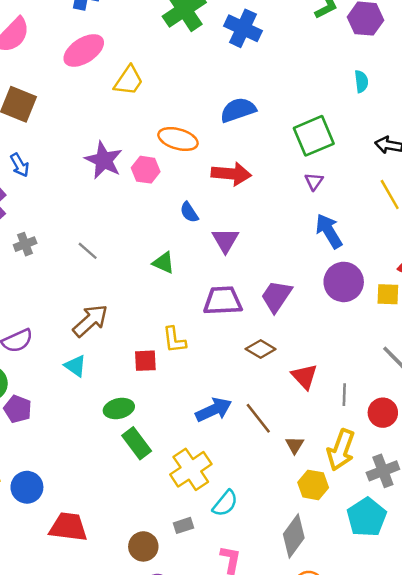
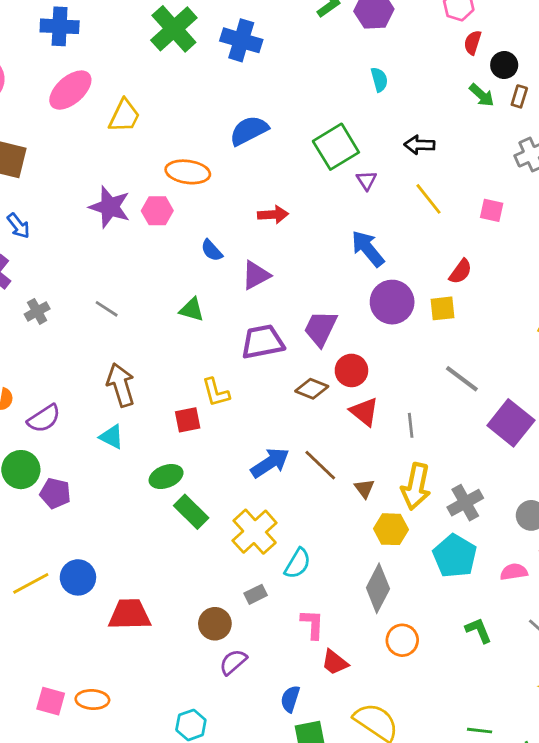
red arrow: (231, 174) -> (273, 215), moved, size x0.7
purple triangle: (314, 181) -> (366, 180), moved
purple triangle: (225, 240) -> (256, 275), turned 40
brown arrow: (90, 321) -> (121, 385), turned -57
red circle: (383, 413) -> (351, 370), moved

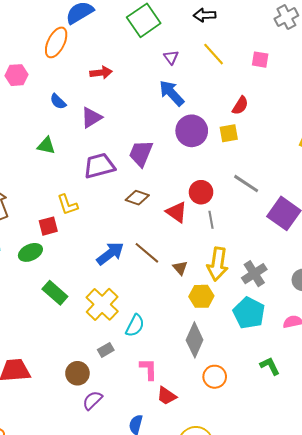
orange ellipse: (188, 172) -> (56, 42), moved, turned -68
purple triangle: (366, 180) -> (171, 57), moved
red circle: (351, 370) -> (201, 192), moved
green ellipse: (166, 477) -> (30, 252), moved

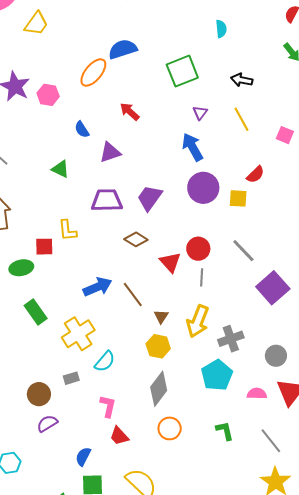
red arrow: (101, 73) -> (130, 112), turned -145
yellow hexagon: (201, 296) -> (158, 346), moved

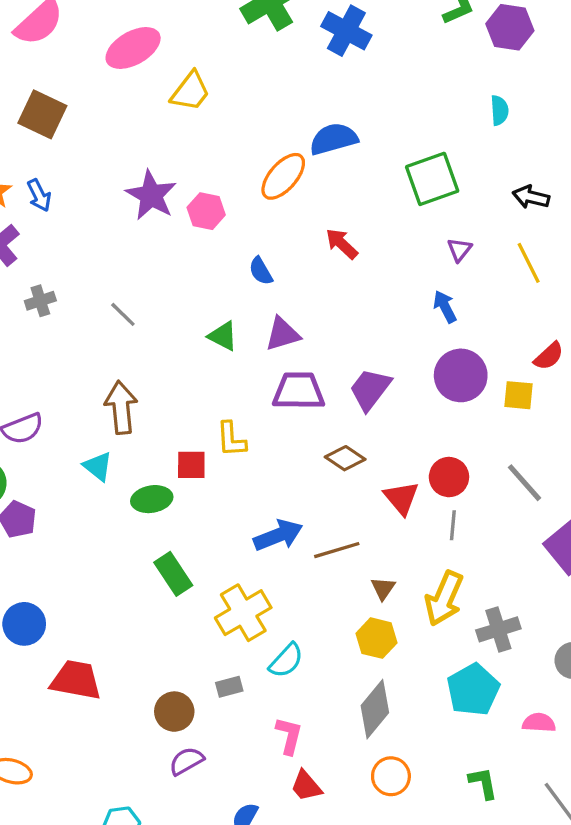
blue arrow: (192, 147) -> (445, 307), size x0.7
purple triangle: (110, 152) -> (283, 334), moved
brown line: (133, 295) -> (337, 550), turned -72

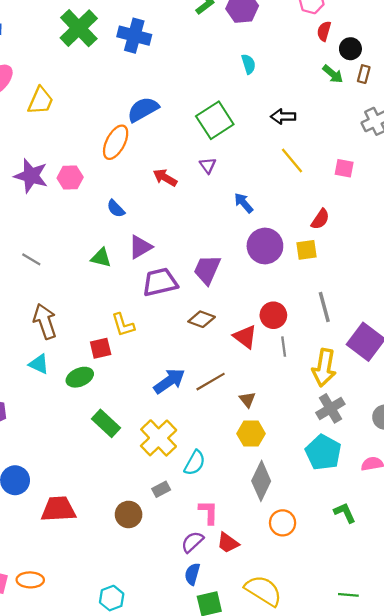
purple triangle: (459, 250) -> (208, 165), moved
gray line: (524, 483) -> (324, 307), turned 40
yellow arrow: (444, 598) -> (324, 368), moved
purple semicircle: (186, 761) -> (192, 542), moved

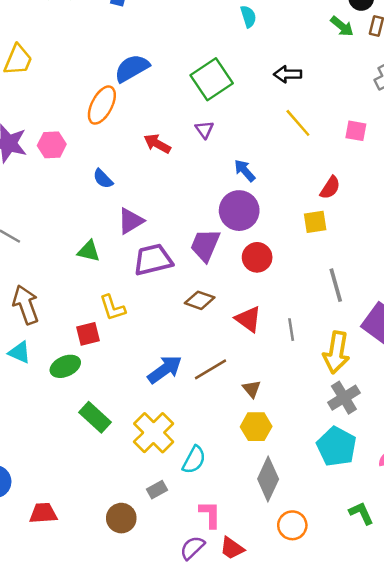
purple circle: (265, 246) -> (239, 211), moved
green triangle: (101, 258) -> (89, 251), moved
red circle: (273, 315) -> (257, 257), moved
red trapezoid: (58, 509) -> (43, 513), size x0.7

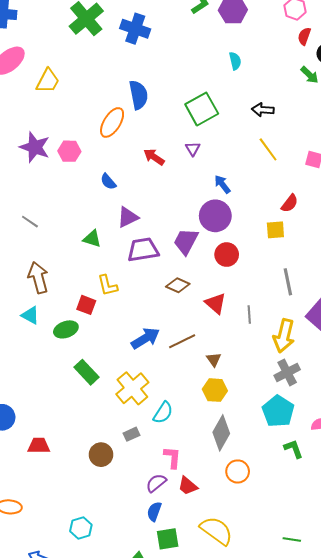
blue semicircle: (132, 68) -> (138, 95), turned 104
red square: (88, 334) -> (86, 305), turned 30
green L-shape: (361, 513) -> (294, 449), moved

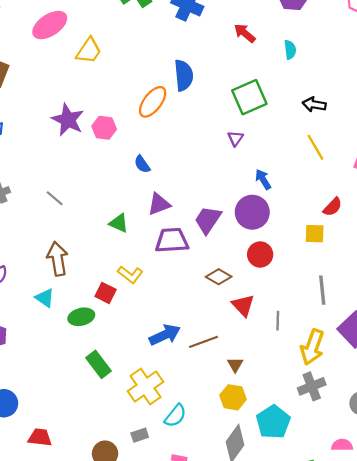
red arrow: (154, 157) -> (245, 33), moved
purple trapezoid: (186, 241) -> (208, 220), moved
yellow L-shape: (108, 285) -> (130, 275), turned -45
brown diamond: (178, 285) -> (219, 277), moved
cyan pentagon: (278, 411) -> (273, 422), moved

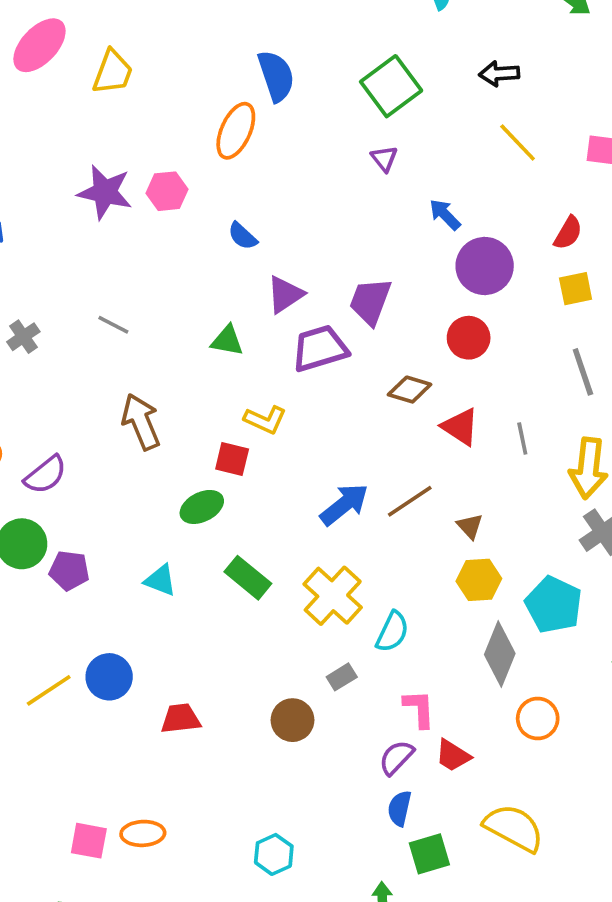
purple circle: (252, 212) -> (485, 266), moved
yellow square: (315, 234) -> (576, 289), moved
cyan triangle: (45, 298) -> (160, 580), moved

